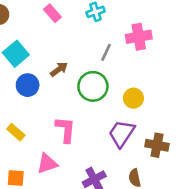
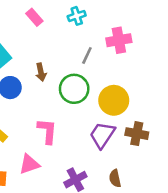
brown arrow: (59, 69) -> (41, 72), turned 114
yellow circle: (133, 98) -> (114, 100), size x1.5
brown cross: (157, 145) -> (137, 134), moved

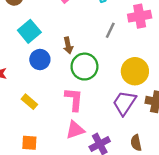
green circle: (74, 89) -> (84, 67), moved
pink triangle: (29, 164) -> (75, 130), moved

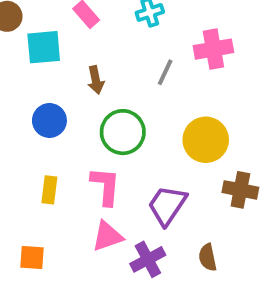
cyan square: (29, 31) -> (44, 47), moved, turned 35
brown arrow: (68, 45) -> (96, 80), moved
yellow rectangle: (29, 102) -> (49, 190), moved, turned 56
purple trapezoid: (124, 103) -> (167, 205), moved

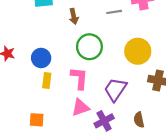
gray line: (165, 72) -> (114, 12), turned 56
blue circle: (49, 120) -> (41, 58), moved

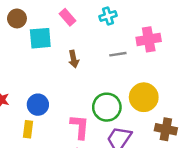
green circle: (89, 47) -> (107, 107), moved
yellow rectangle: (47, 80) -> (28, 129), moved

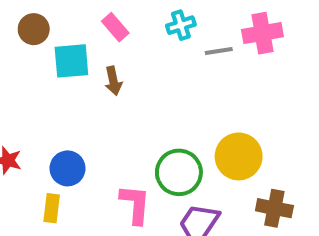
pink cross: (149, 39) -> (262, 33), moved
gray line: (118, 54) -> (219, 51), moved
brown arrow: (74, 59) -> (113, 81), moved

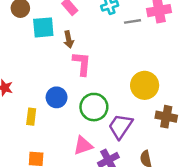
blue circle: (68, 168) -> (57, 97), moved
green circle: (179, 172) -> (94, 107), moved
pink L-shape: (135, 204) -> (82, 64), moved

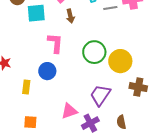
brown arrow: (69, 39) -> (70, 16), moved
pink L-shape: (82, 64) -> (55, 43), moved
green circle: (94, 107) -> (94, 52), moved

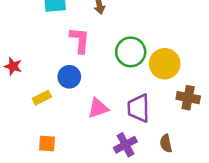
yellow rectangle: (26, 87) -> (42, 98), turned 56
purple trapezoid: (100, 95) -> (139, 108), turned -35
pink triangle: (69, 111) -> (98, 108), moved

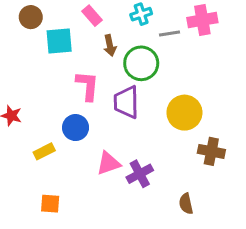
green circle: (131, 52) -> (141, 63), moved
purple trapezoid: (139, 108) -> (126, 102), moved
purple cross: (125, 145) -> (140, 174), moved

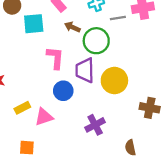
brown arrow: (110, 45) -> (72, 27), turned 126
yellow circle: (184, 113) -> (114, 81), moved
blue circle: (76, 128) -> (63, 91), moved
pink triangle: (108, 163) -> (44, 117), moved

